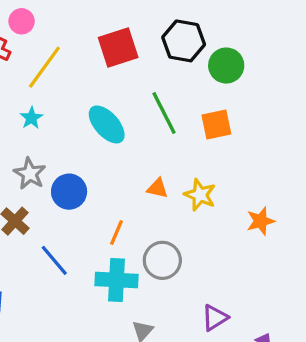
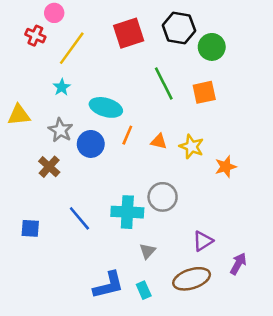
cyan ellipse: (107, 124) -> (106, 107), moved, turned -32
orange star: (261, 221) -> (226, 167), moved
orange line: (117, 233) -> (127, 135), moved
blue line: (54, 260) -> (79, 218), moved

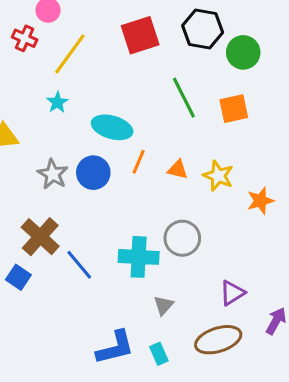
gray star: (60, 130) -> (53, 174), moved
brown cross: (49, 167) -> (40, 237), moved, size x1.4
blue square: (30, 228) -> (18, 277), turned 30

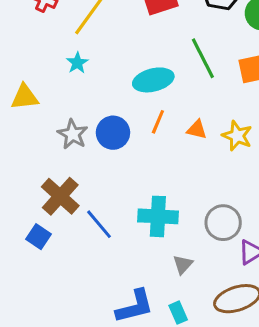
cyan ellipse: (112, 127) -> (153, 80), moved, turned -30
gray circle: (182, 238) -> (223, 223), moved

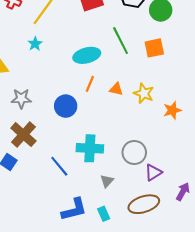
blue circle: (113, 133) -> (66, 106), moved
gray star: (73, 134) -> (21, 99), moved, turned -30
blue line: (99, 224) -> (59, 166), moved

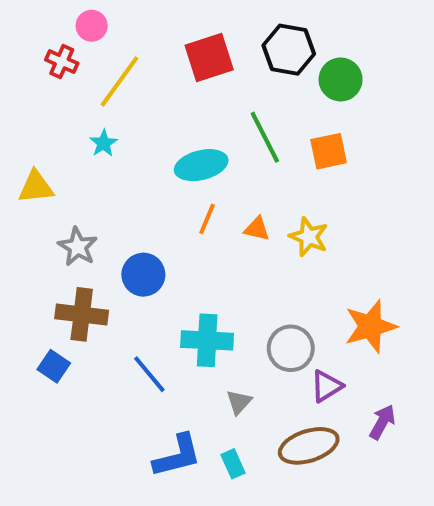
gray star: (21, 99) -> (78, 247), turned 30
blue circle: (66, 106) -> (143, 275), moved
orange star: (172, 110) -> (370, 326), moved, size x1.5
brown cross: (23, 135) -> (82, 314), turned -35

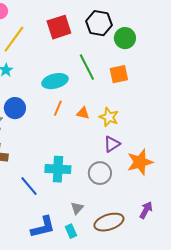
blue circle: (143, 275) -> (15, 108), moved
purple triangle: (327, 386) -> (112, 144), moved
gray triangle: (239, 402) -> (77, 208), moved

